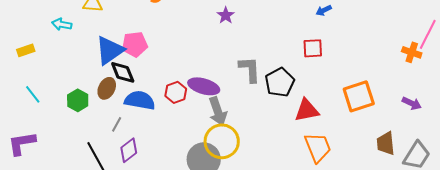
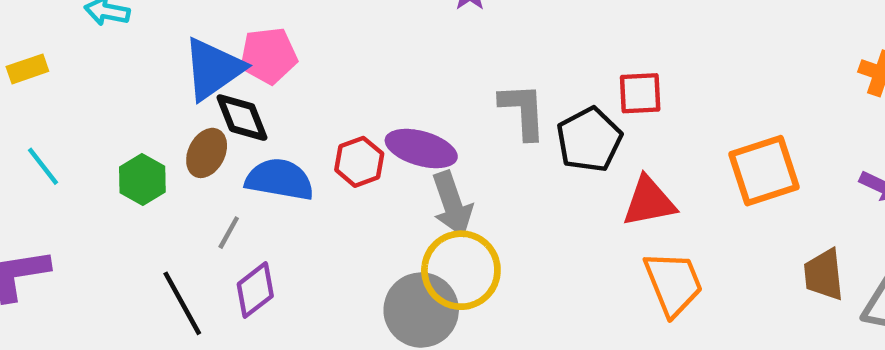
red square: (313, 48) -> (640, 93), moved

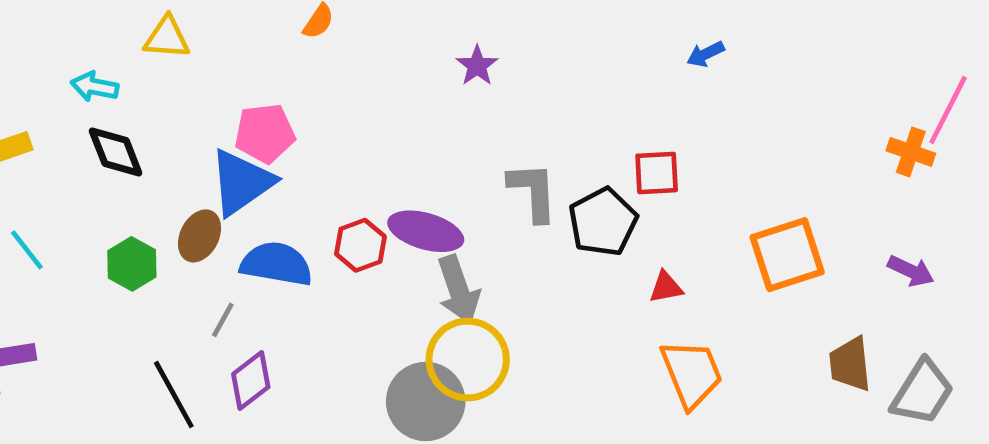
blue triangle: (213, 69) -> (241, 182), moved
black diamond: (242, 118) -> (116, 152), moved
red triangle: (649, 202) -> (666, 287), size x0.6

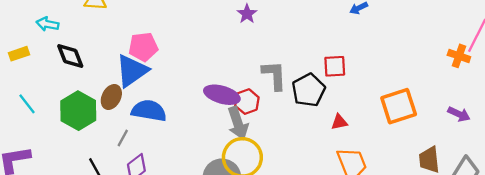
cyan arrow: (95, 87) -> (48, 24), moved
red hexagon: (360, 245) -> (247, 102), moved
green hexagon: (132, 264) -> (78, 111), size x1.5

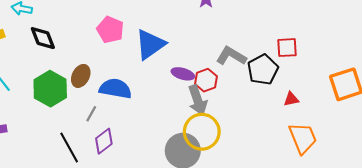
pink pentagon: (143, 47) -> (110, 30), turned 30
blue triangle: (132, 71) -> (150, 44), moved
gray L-shape: (274, 75) -> (231, 56), turned -56
purple ellipse: (222, 95) -> (183, 74), size x0.7

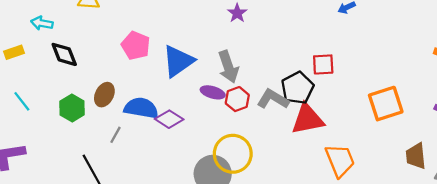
gray L-shape: (231, 56) -> (273, 99), moved
green hexagon: (50, 89) -> (72, 108), size x0.7
red triangle: (291, 99) -> (308, 119), moved, size x2.0
gray arrow: (198, 100) -> (228, 67), moved
purple diamond: (104, 141) -> (169, 119), moved, turned 70

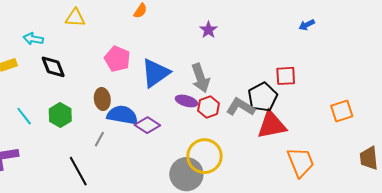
brown ellipse: (104, 95) -> (102, 99), moved, turned -35
cyan line: (22, 101) -> (24, 116), moved
orange square: (386, 104) -> (342, 111), size x0.7

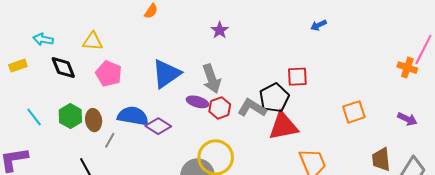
yellow triangle: (75, 18) -> (93, 41), moved
pink pentagon: (117, 59) -> (109, 74), moved
brown ellipse: (102, 99) -> (94, 120), moved

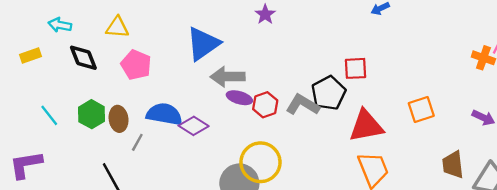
blue triangle: (166, 74) -> (203, 44), moved
gray arrow: (212, 79) -> (228, 77), moved, turned 108
red triangle: (283, 126) -> (366, 126), moved

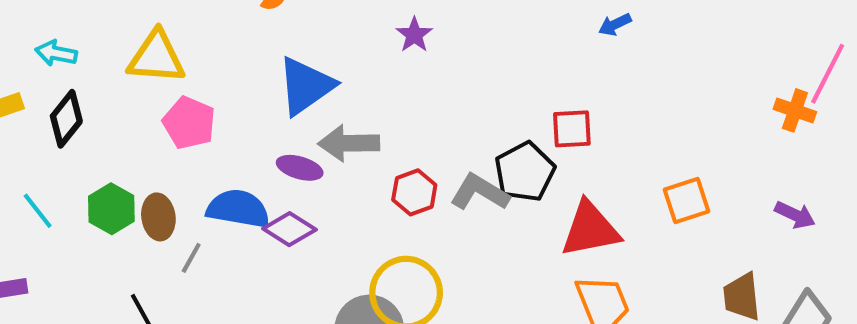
yellow triangle: (117, 27) -> (156, 57), size x1.4
black diamond: (83, 58) -> (66, 119), moved, turned 60
purple ellipse: (239, 98) -> (300, 168), moved

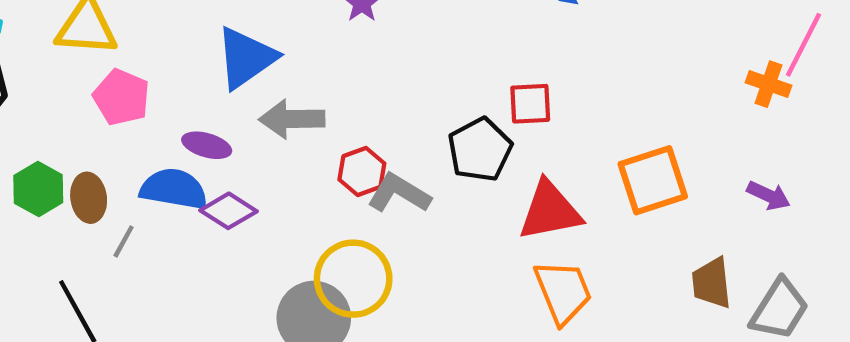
purple ellipse: (300, 168) -> (207, 145), moved
gray L-shape: (480, 192) -> (399, 193), moved
orange square: (686, 201) -> (653, 180), size x1.4

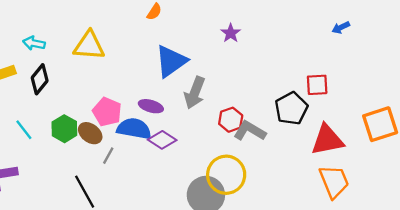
pink pentagon: (121, 97) -> (107, 112), moved
gray arrow: (292, 119) -> (195, 93), turned -68
brown ellipse: (89, 198) -> (90, 133), turned -45

